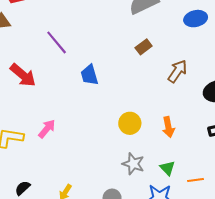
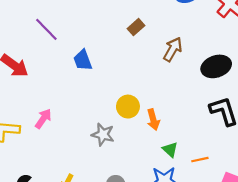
orange arrow: (168, 127) -> (153, 120), moved
gray star: (133, 164) -> (103, 134), moved

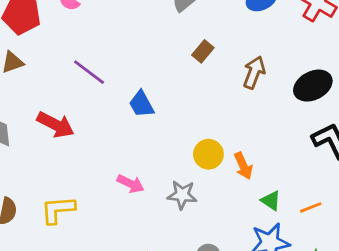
pink arrow: (43, 119) -> (131, 184), moved, turned 90

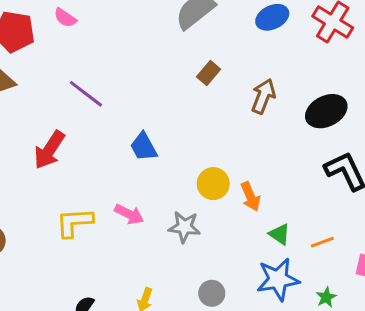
blue trapezoid: (141, 104) -> (144, 147), moved
red arrow: (56, 125) -> (49, 150), turned 96
yellow L-shape: (58, 210) -> (74, 222), moved

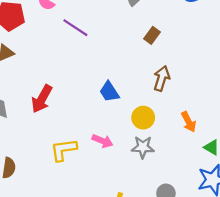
purple line: (86, 94) -> (75, 28), moved
brown arrow: (263, 96) -> (162, 78), moved
yellow circle: (213, 184) -> (143, 118), moved

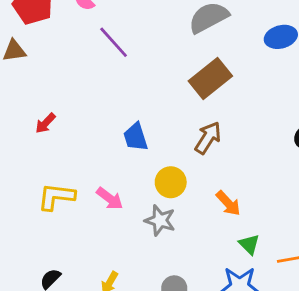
brown rectangle: (152, 35) -> (210, 78), size x1.8
red arrow: (42, 99) -> (45, 123), size x0.6
orange arrow: (189, 122) -> (228, 203), turned -30

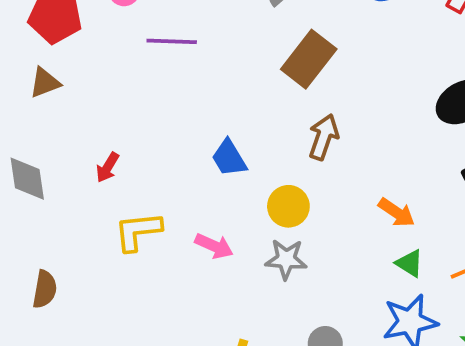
purple line: (114, 42) -> (172, 41), turned -33
yellow L-shape: (56, 197) -> (138, 231), moved
orange arrow: (228, 203) -> (397, 213), moved

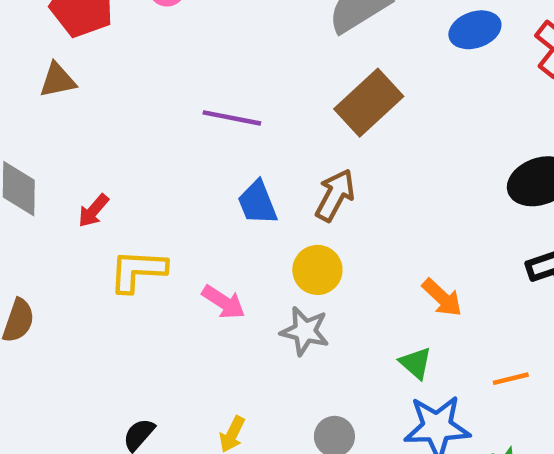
purple line: (172, 41) -> (232, 118), moved
brown arrow: (324, 137) -> (335, 195), moved
red arrow: (107, 167) -> (93, 211), moved
green triangle: (410, 263) -> (416, 363), moved

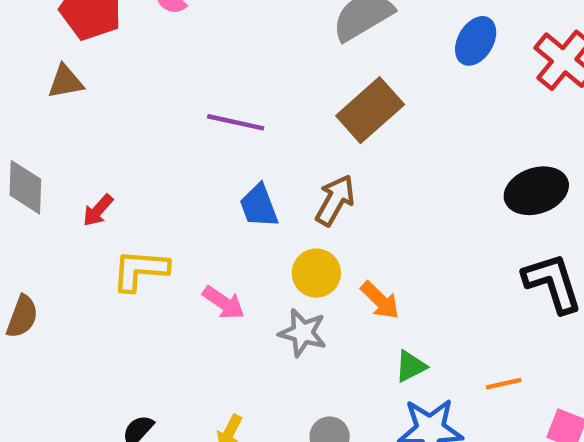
blue ellipse: (475, 30) -> (476, 41), turned -42
orange arrow: (442, 298) -> (380, 300), moved
green triangle: (416, 363) -> (411, 366), turned 51

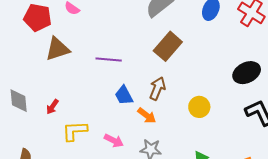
brown triangle: (65, 82) -> (57, 49), moved, size x1.5
yellow circle: (316, 273) -> (199, 107), moved
orange arrow: (380, 300) -> (147, 116), moved

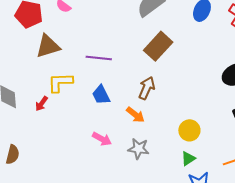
blue trapezoid: (124, 95) -> (101, 95), moved
yellow circle: (199, 107) -> (189, 130), moved
yellow L-shape: (75, 131) -> (60, 82), moved

